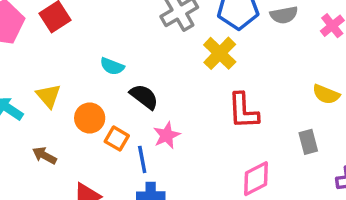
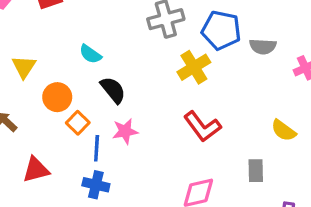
red L-shape: (243, 111) -> (202, 126), turned -48

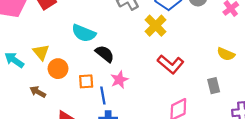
cyan semicircle: (90, 54) -> (84, 33), size x1.5
orange circle: (57, 97) -> (58, 69), moved
orange square: (78, 123) -> (86, 81), turned -35

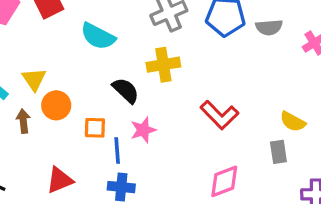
yellow cross: (156, 26) -> (163, 65), moved, turned 30
cyan semicircle: (84, 33) -> (98, 36), moved
yellow semicircle: (226, 54) -> (293, 122), moved
brown arrow: (38, 92) -> (23, 121), moved, turned 49

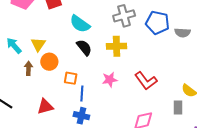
black semicircle: (126, 90) -> (84, 48), moved
pink star: (143, 130) -> (110, 80), moved

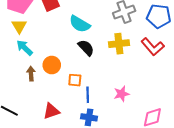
yellow triangle: (38, 44) -> (19, 26), moved
cyan arrow: (14, 46) -> (25, 48), moved
pink star: (110, 80) -> (121, 94), moved
red L-shape: (146, 81) -> (153, 47), moved

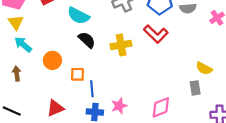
yellow cross: (119, 44) -> (121, 45), moved
brown arrow: (31, 74) -> (17, 73), moved
pink star: (121, 94) -> (119, 106), moved

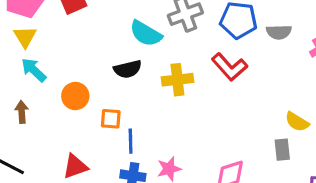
cyan semicircle: (78, 16) -> (146, 34), moved
black semicircle: (87, 40) -> (128, 69), turned 120

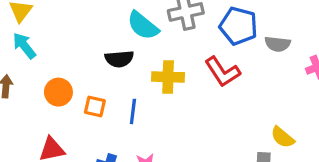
orange circle: (75, 96) -> (58, 92), moved
blue line: (131, 141) -> (133, 111), moved

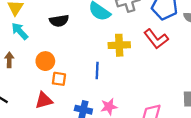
black semicircle: (119, 59) -> (59, 21), moved
orange square: (95, 106) -> (59, 79), moved

